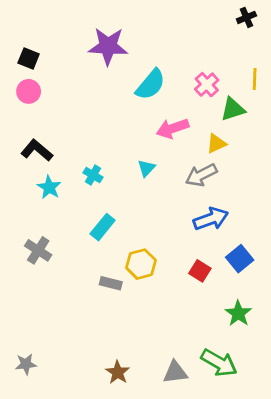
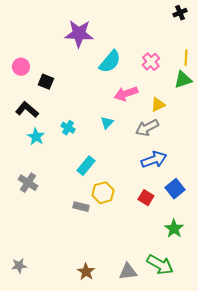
black square: (29, 59) -> (46, 82), moved
green triangle: (233, 109) -> (183, 80), moved
cyan rectangle: (103, 227) -> (86, 166), moved

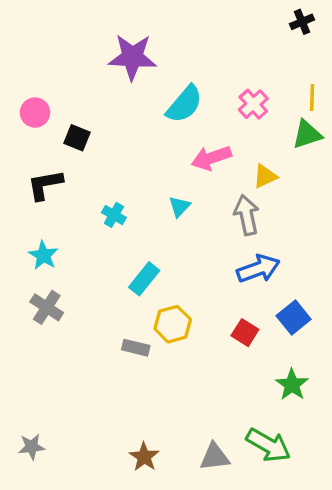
black L-shape: (27, 110) -> (45, 185), turned -50
gray arrow: (147, 128) -> (247, 215), turned 105
cyan star: (36, 137) -> (43, 255), moved

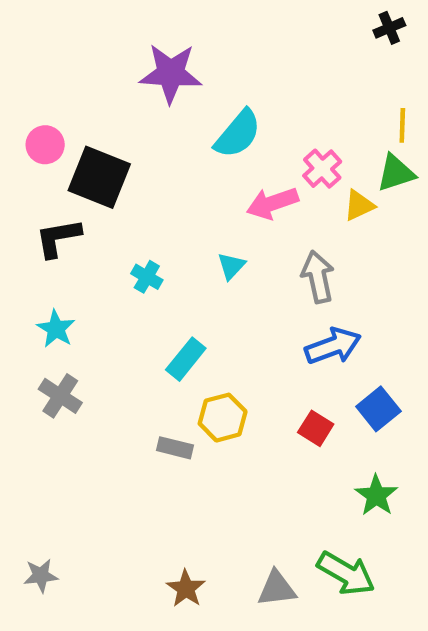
pink cross: (253, 104) -> (322, 169), moved
black square: (77, 138) -> (99, 177), size x1.8
yellow triangle: (265, 176) -> (359, 205), moved

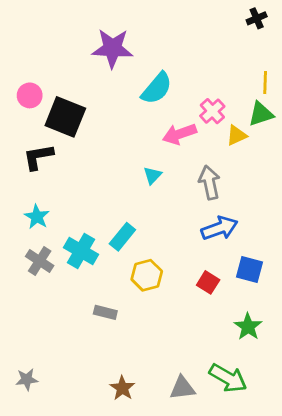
cyan cross: (147, 277) -> (81, 251), moved, size x1.6
blue square: (378, 409) -> (249, 270), turned -36
gray rectangle: (175, 448) -> (105, 312), moved

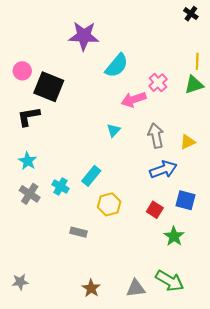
black cross: (257, 18) -> (191, 14), turned -32
yellow triangle: (237, 135) -> (188, 142), moved
cyan cross: (81, 251) -> (60, 186), size x0.7
green star: (248, 327) -> (174, 236), moved

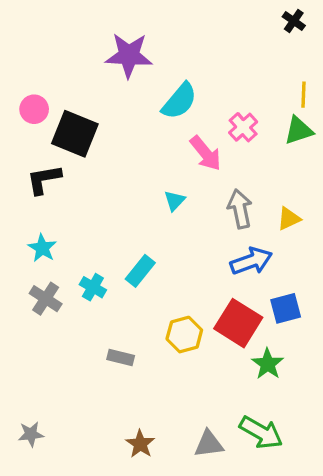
pink arrow: (134, 99) -> (206, 153), turned -110
blue square: (186, 200) -> (286, 308), turned -30
yellow hexagon: (109, 204) -> (184, 335), moved
red square: (155, 210) -> (238, 323), size x1.8

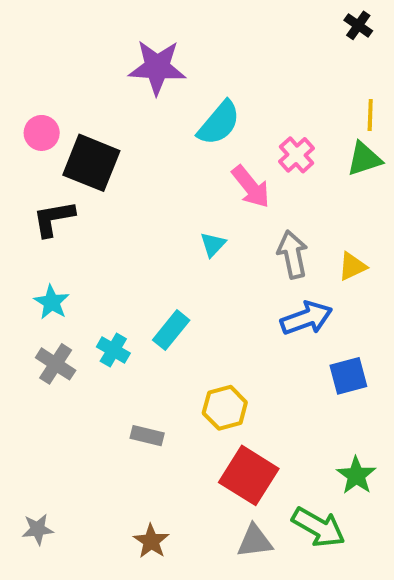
red square: (238, 323) -> (249, 475), moved
green star: (268, 364) -> (356, 475), moved
brown star: (140, 444) -> (151, 541), moved

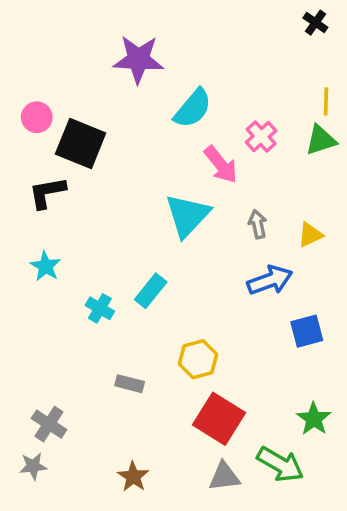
cyan triangle: (213, 244) -> (187, 215), size x2.0
gray arrow: (293, 254) -> (258, 224), size x0.7
gray cross: (56, 364) -> (49, 424), moved

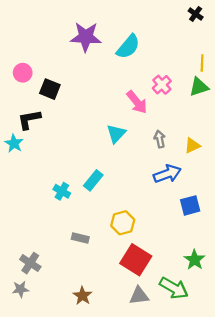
cyan semicircle: (193, 108) -> (128, 47), moved
black square: (81, 144) -> (50, 89), size x0.7
cyan triangle: (187, 215) -> (116, 134), size x0.7
cyan star: (45, 266) -> (14, 143), moved

